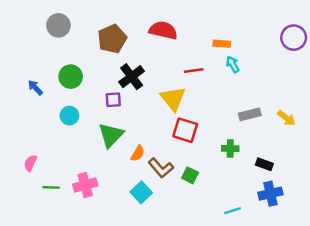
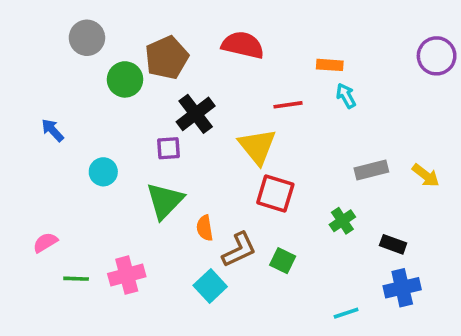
green circle: (71, 77) -> (125, 79), moved
green cross: (230, 148) -> (342, 221), turned -35
orange semicircle: (138, 153) -> (205, 228), turned 140
pink semicircle: (30, 163) -> (45, 242), turned 35
brown L-shape: (161, 168) -> (239, 250), turned -75

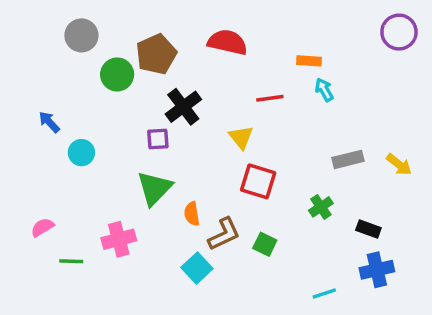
purple circle: (437, 56) -> (399, 32), moved
yellow triangle: (257, 146) -> (241, 137), size x0.7
cyan circle: (103, 172) -> (81, 153), moved
pink cross: (127, 275) -> (119, 239), moved

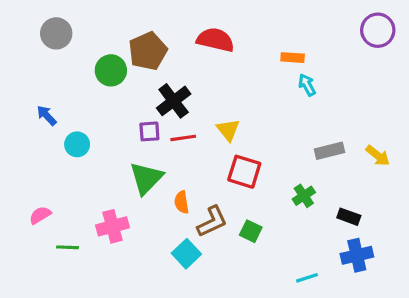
gray circle: (81, 35) -> (56, 33), moved
red line: (270, 98) -> (183, 138), moved

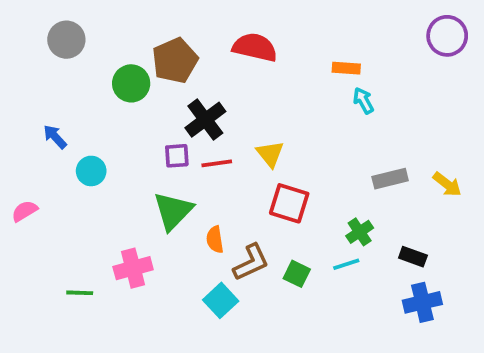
pink semicircle: (40, 215) -> (25, 211), moved
cyan line: (307, 278) -> (346, 264), moved

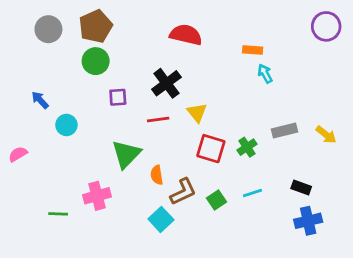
brown pentagon: (175, 61) -> (96, 26), moved
black cross: (205, 120) -> (166, 83), moved
purple square: (177, 156) -> (118, 97), moved
green cross: (360, 232) -> (247, 147), moved
green square: (297, 274) -> (216, 200), turned 30

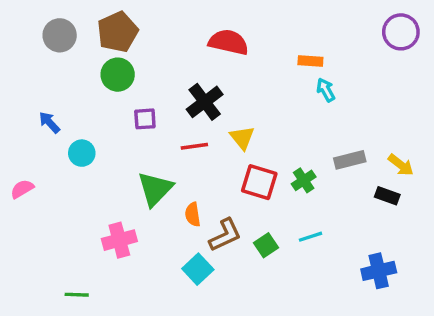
black rectangle: (301, 187) -> (387, 196), moved
green line: (58, 214) -> (77, 295), moved

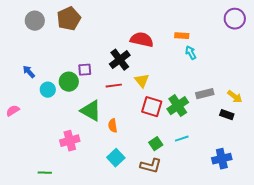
red semicircle: (229, 42) -> (142, 40), moved
green circle: (118, 75) -> (69, 82), moved
green cross: (304, 180) -> (178, 106), size x1.5
green triangle: (155, 189) -> (91, 111), turned -45
brown L-shape: (225, 235) -> (151, 166), moved, turned 40

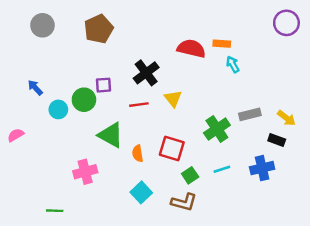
brown pentagon: (69, 19) -> (99, 29), moved
red semicircle: (142, 40) -> (191, 48), moved
red square: (152, 107) -> (172, 149), moved
blue cross: (222, 159) -> (262, 168), moved

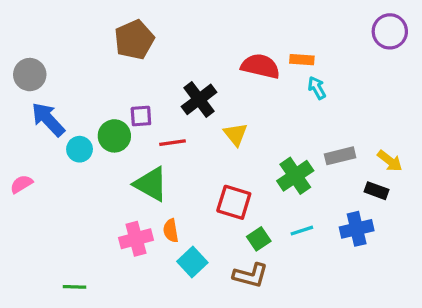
gray circle: (42, 25) -> (30, 75), moved
blue arrow: (35, 88) -> (48, 119), size x1.6
red line: (139, 105) -> (172, 143), moved
orange semicircle: (138, 153) -> (171, 231), moved
pink cross: (85, 172) -> (136, 239), moved

